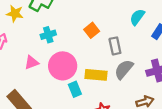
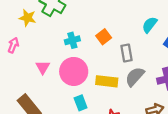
cyan cross: (48, 35) -> (72, 40), moved
pink triangle: (31, 63) -> (43, 67), turned -40
cyan rectangle: (75, 89) -> (81, 103), moved

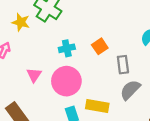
yellow rectangle: (107, 81) -> (97, 106), moved

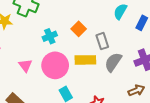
yellow rectangle: (97, 106) -> (85, 60), moved

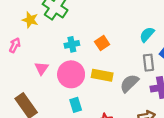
gray rectangle: (102, 41) -> (149, 63), moved

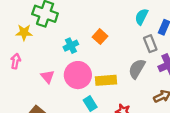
yellow rectangle: (102, 75) -> (106, 80), moved

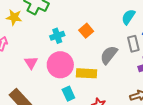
gray semicircle: (137, 69) -> (109, 55), moved

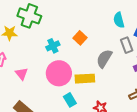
cyan semicircle: (128, 17) -> (119, 20), turned -42
pink triangle: (31, 63) -> (22, 74), moved

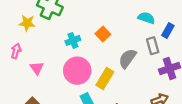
cyan semicircle: (119, 20) -> (146, 18), turned 119
yellow rectangle: (85, 79) -> (105, 78), turned -60

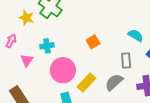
cyan cross: (73, 40) -> (47, 46), moved
gray rectangle: (153, 46) -> (126, 61), moved
gray semicircle: (127, 58) -> (114, 82), moved

